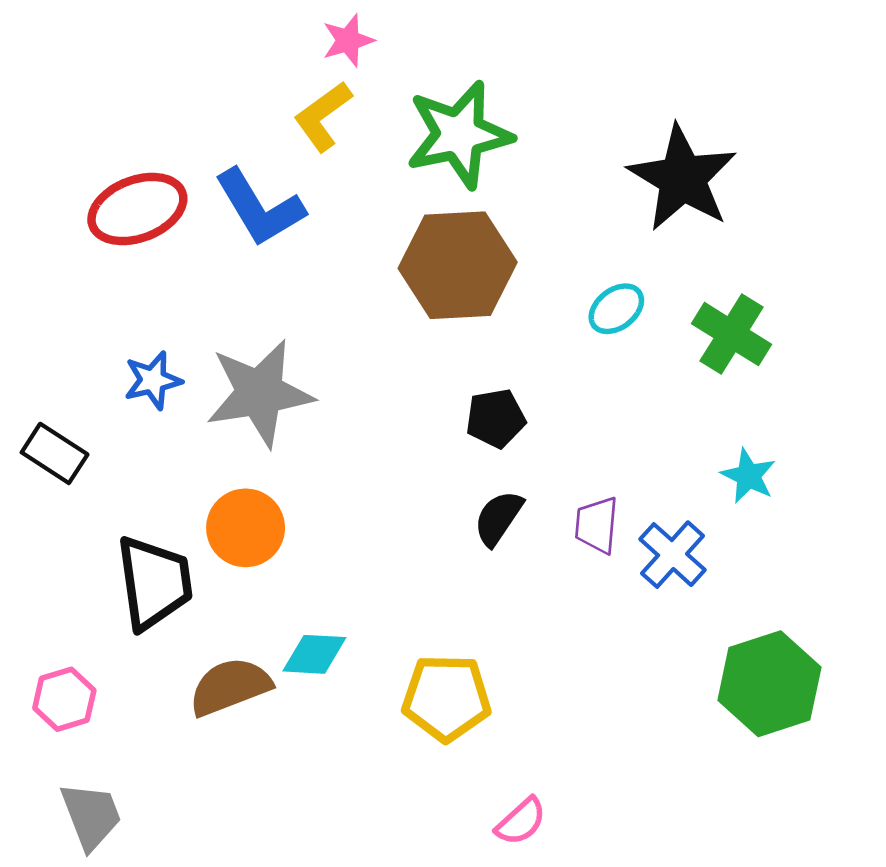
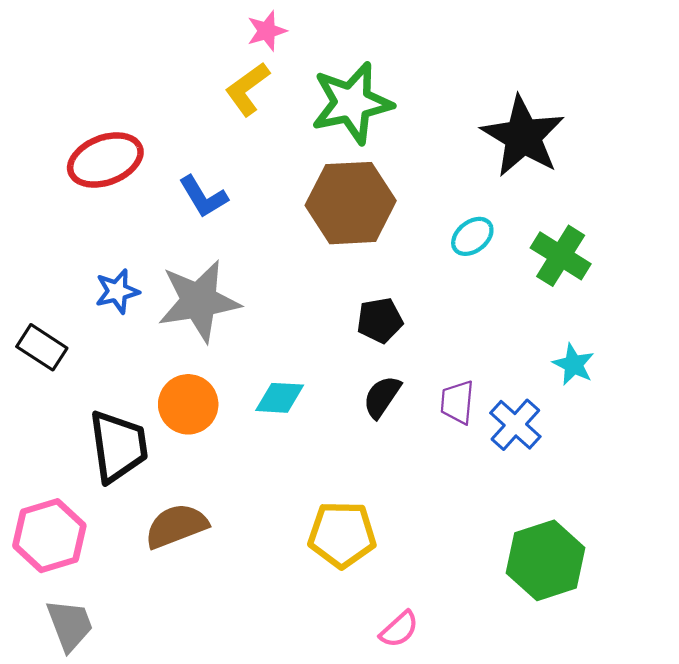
blue L-shape: (260, 208) -> (203, 197), moved, size x0.7
cyan diamond: (314, 654) -> (280, 398), moved
green hexagon: (769, 684) -> (546, 560), moved
pink hexagon: (64, 699) -> (49, 536), size x1.5

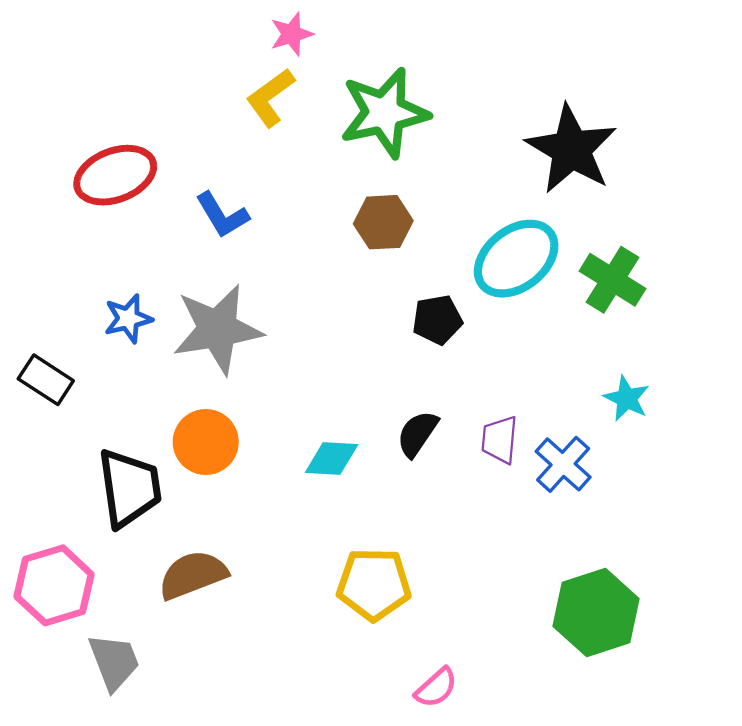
brown hexagon: (351, 203) -> (383, 222), size x0.6
cyan ellipse: (472, 236) -> (516, 259), size x1.8
black pentagon: (380, 320) -> (437, 320), moved
cyan diamond: (280, 398) -> (332, 458), moved
gray trapezoid: (70, 625) -> (114, 662), moved

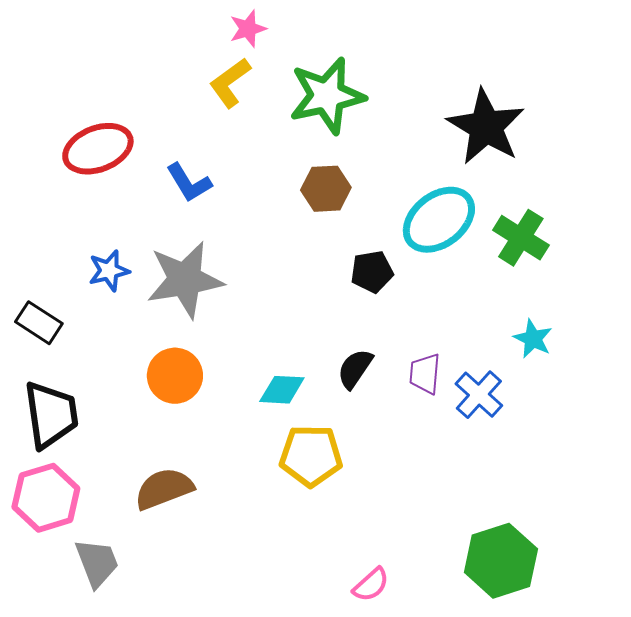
black trapezoid: (129, 488) -> (51, 415), moved
yellow pentagon: (374, 584) -> (311, 456), moved
green hexagon: (596, 612) -> (501, 561), moved

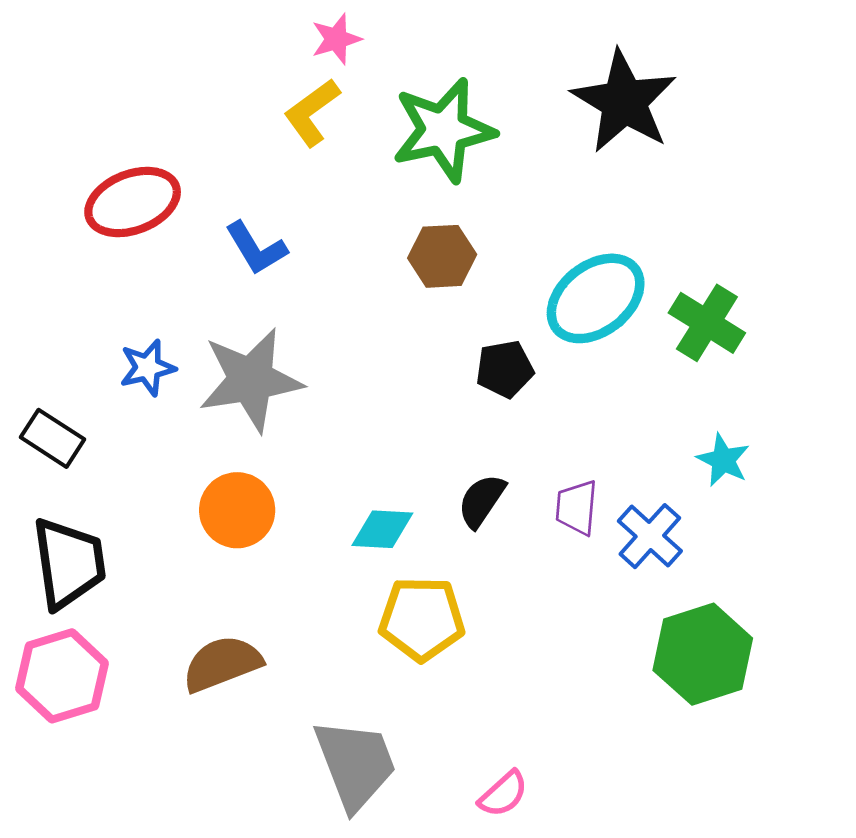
black star: (486, 127) -> (624, 102), moved
green hexagon: (501, 561) -> (703, 654), moved
gray trapezoid: (97, 563) -> (355, 764), moved, size x1.4

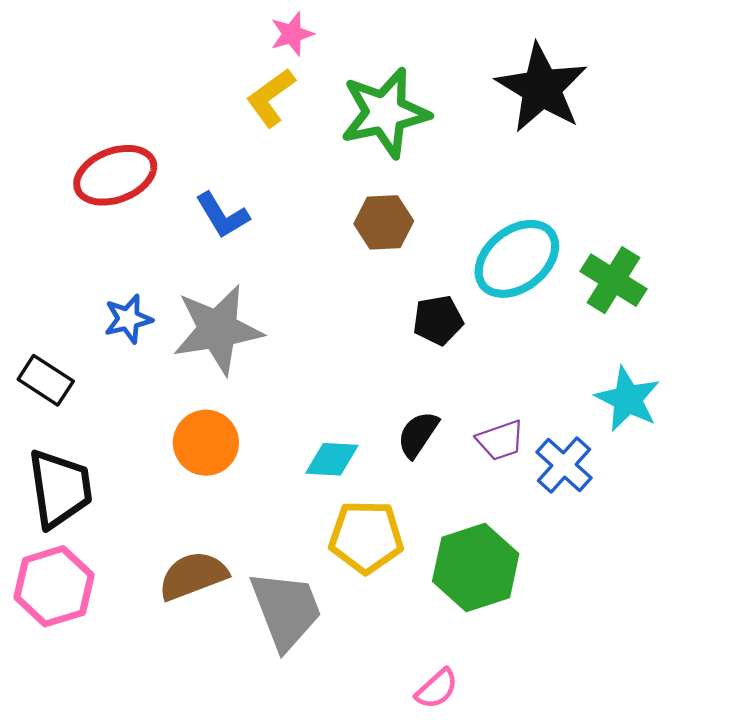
cyan star: (723, 460) -> (628, 399), size x1.4
purple trapezoid: (577, 508) -> (500, 440), turned -114
green hexagon: (703, 654) -> (476, 568), moved
gray trapezoid: (355, 764) -> (286, 610), moved

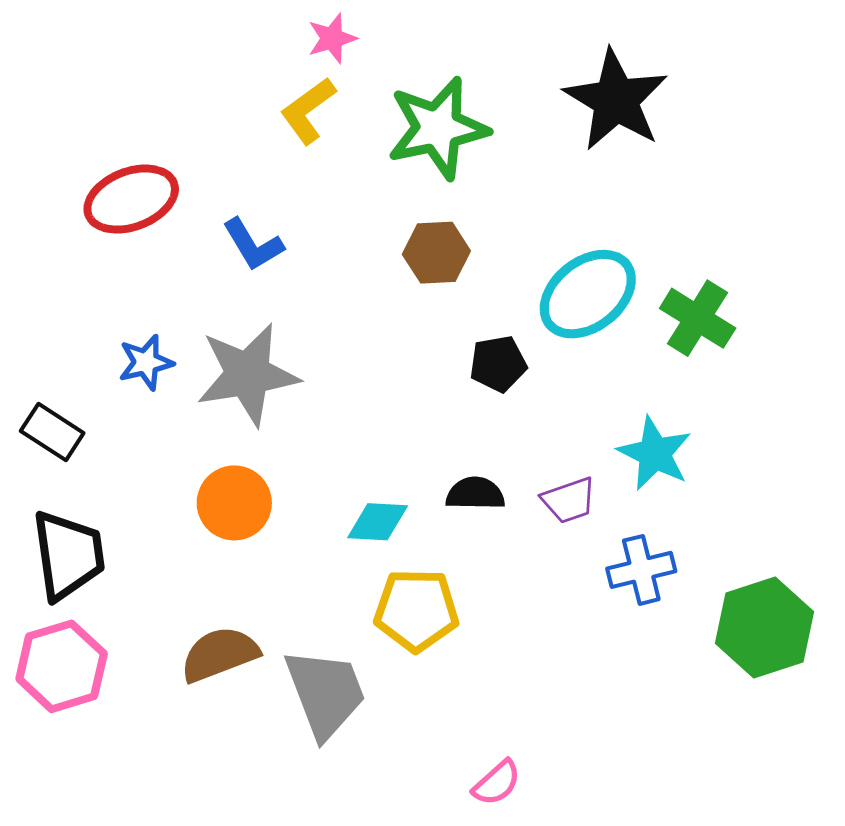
cyan star: (628, 399) -> (655, 453), moved
black semicircle: (418, 434) -> (475, 494), turned 57
blue cross: (564, 465) -> (641, 570), moved, turned 34
green hexagon: (476, 568) -> (764, 627), moved

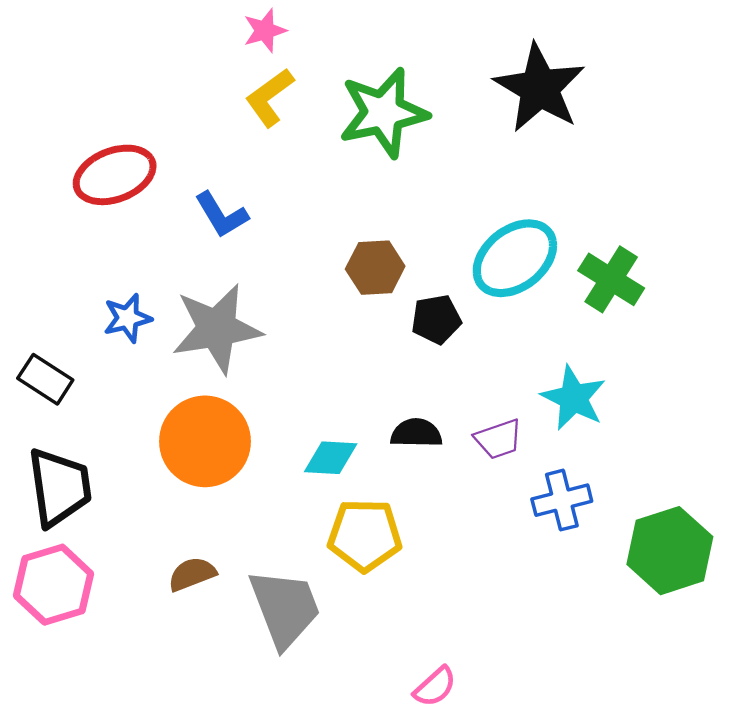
pink star: (332, 38) -> (265, 31), moved
brown hexagon: (436, 253) -> (375, 268), moved
orange circle: (234, 503) -> (205, 441), size x1.4
brown semicircle: (220, 654) -> (192, 574), size x0.7

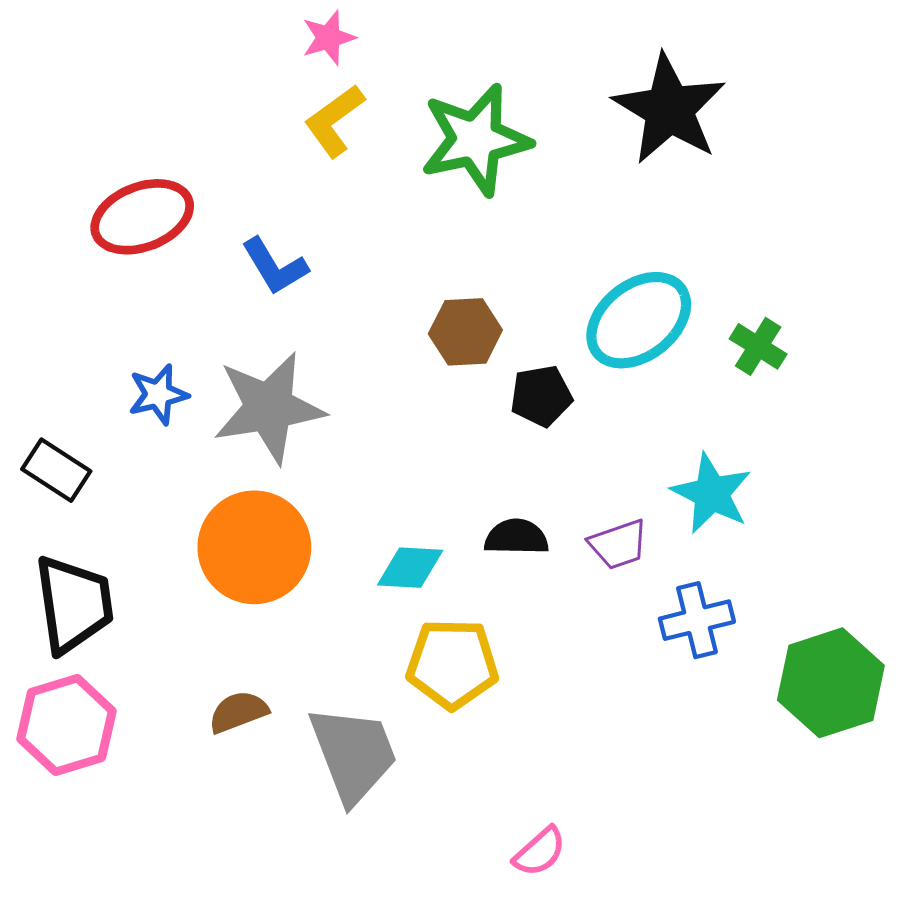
green cross: (611, 279) -> (758, 346), size x0.7

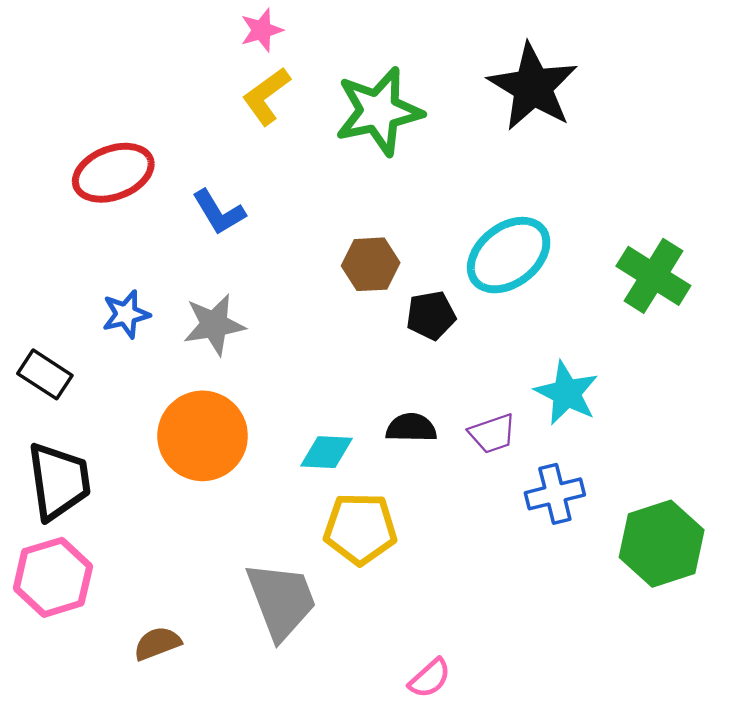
green cross: (758, 346) -> (653, 276), moved, size x1.6
gray star: (269, 408) -> (214, 325), size x0.7
brown semicircle: (238, 712) -> (157, 643), moved

